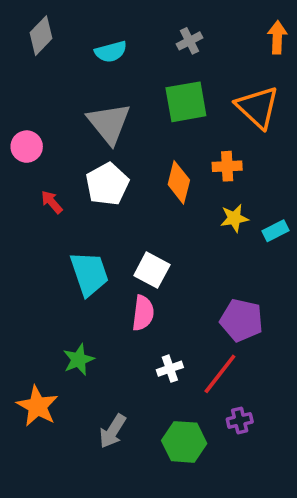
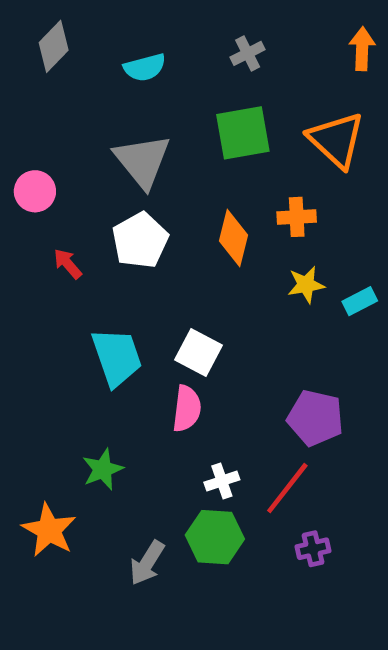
green hexagon: (184, 442) -> (215, 537), moved

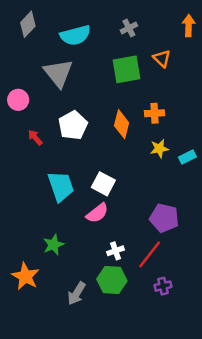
cyan semicircle: (145, 67) -> (75, 35), size x1.4
orange triangle: (336, 140) -> (162, 58), moved, size x0.6
gray triangle: (142, 161) -> (58, 73), moved
pink semicircle: (187, 409) -> (97, 213), turned 45

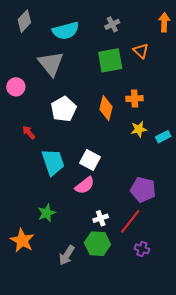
red arrow: (35, 138) -> (29, 132), moved
purple cross: (163, 286) -> (142, 249), turned 32

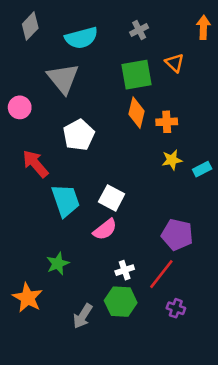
orange diamond: (106, 108) -> (136, 113), moved
red arrow: (29, 132) -> (35, 164), size x1.6

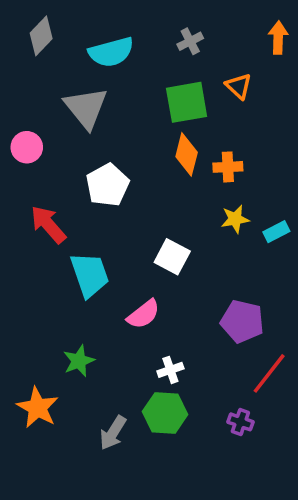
white square: (112, 198) -> (172, 257), moved
red line: (161, 274) -> (269, 373), moved

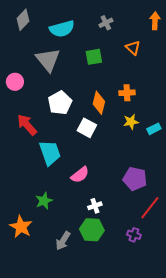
green square: (187, 102) -> (94, 57), moved, size x0.7
orange diamond: (187, 154) -> (99, 103), moved
white square: (172, 257) -> (87, 128), moved

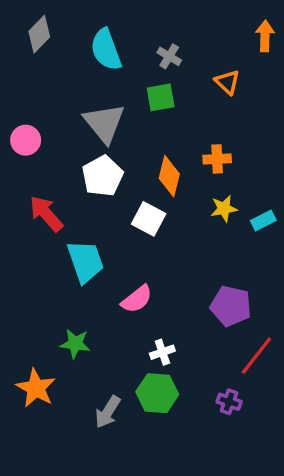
gray cross: (106, 23) -> (169, 56), moved, turned -32
cyan semicircle: (62, 29) -> (106, 50), turned 85
gray triangle: (48, 60) -> (104, 123), moved
green star: (44, 201) -> (75, 344), turned 30

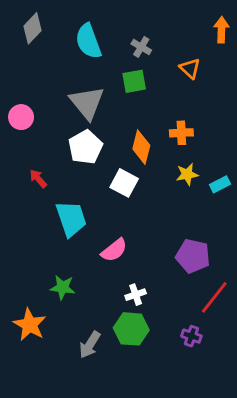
red arrow: (46, 214) -> (38, 179), size x0.6

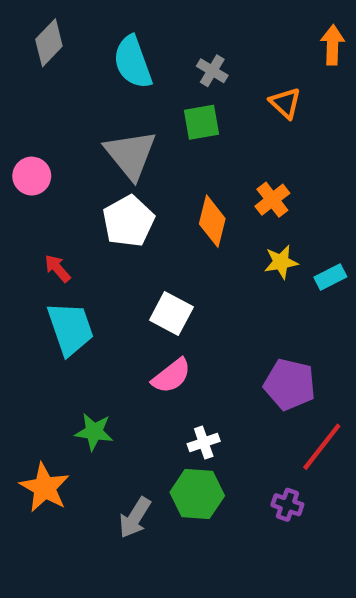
orange cross: (181, 133) -> (272, 200), turned -35
white square: (124, 183) -> (171, 314), moved
cyan trapezoid: (71, 219) -> (70, 329), moved

